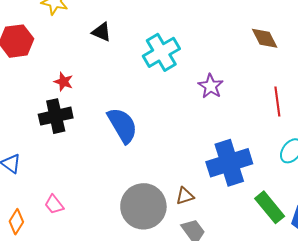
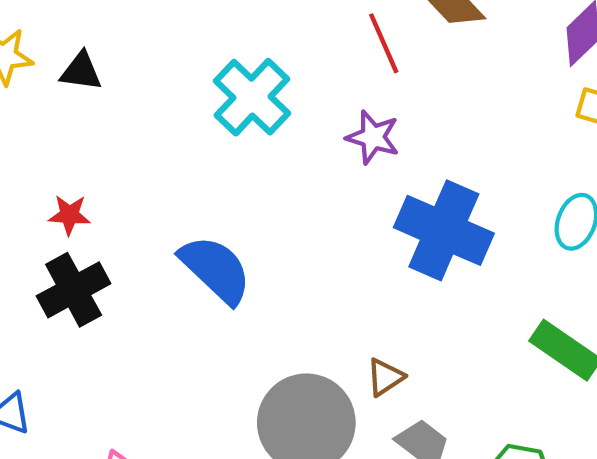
black triangle: (102, 32) -> (81, 71), moved
red line: (277, 102) -> (384, 43), moved
blue cross: (229, 163) -> (444, 230), moved, turned -33

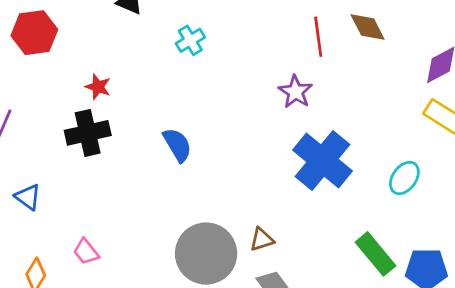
cyan cross: (252, 97) -> (190, 40), moved, size x0.6
blue semicircle: (216, 269) -> (177, 145), size x0.7

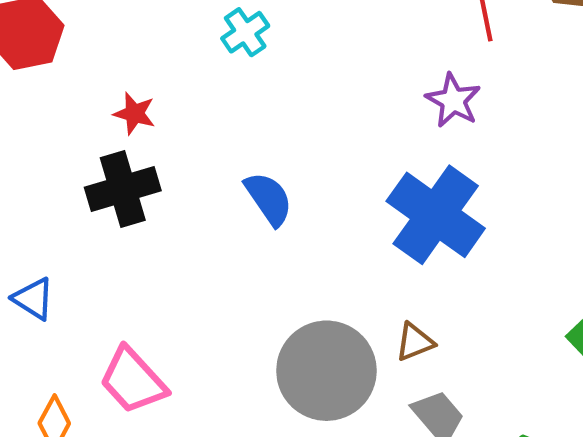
cyan cross: (190, 40) -> (245, 32), moved
blue cross: (322, 160) -> (436, 215), moved
pink trapezoid: (86, 252) -> (133, 381), size x1.6

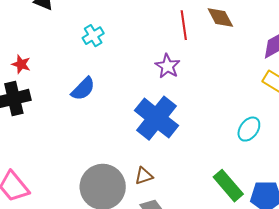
cyan cross: (245, 32) -> (93, 36), moved
blue semicircle: (269, 199) -> (83, 89), moved, turned 76

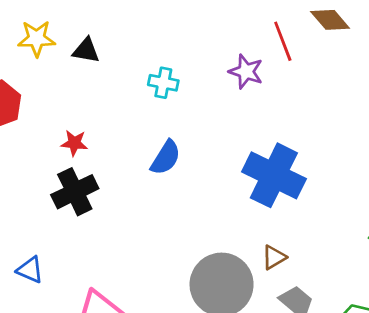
cyan cross: (93, 36) -> (163, 83), turned -35
purple star: (167, 66) -> (246, 72), moved

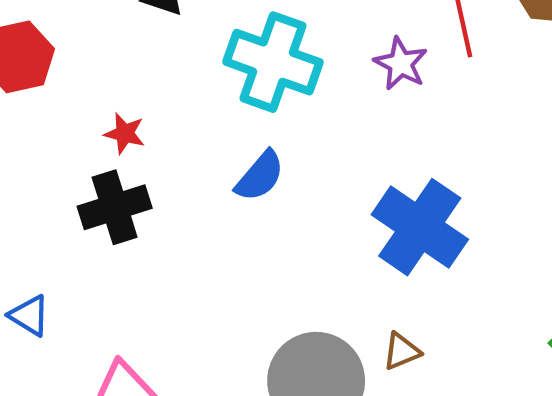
cyan cross: (163, 83) -> (273, 62), size x2.0

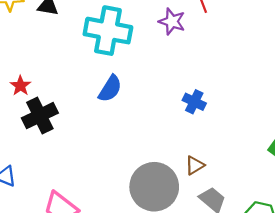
red star: (125, 133) -> (20, 86), moved, turned 30
blue cross: (420, 227) -> (194, 102), size x0.5

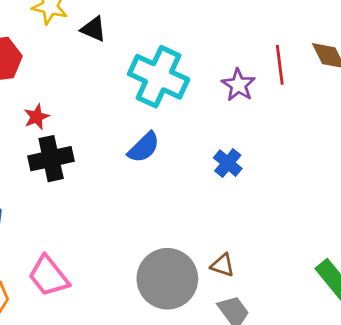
blue cross: (194, 102) -> (228, 163), moved
brown triangle: (195, 165) -> (223, 265), turned 36

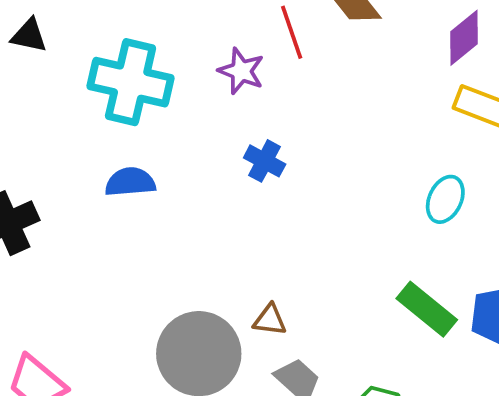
blue semicircle: (144, 147) -> (130, 182), turned -129
blue cross: (228, 163) -> (265, 161), moved

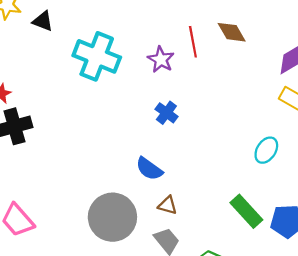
blue semicircle: (130, 182) -> (149, 169), moved, turned -148
brown triangle: (270, 320) -> (168, 205), moved

